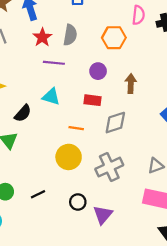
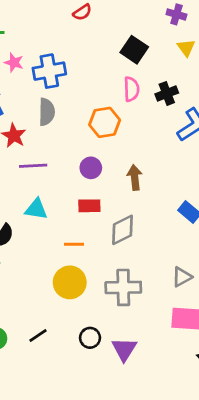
gray semicircle: (70, 35) -> (47, 112), moved
gray cross: (109, 167) -> (123, 287), turned 32

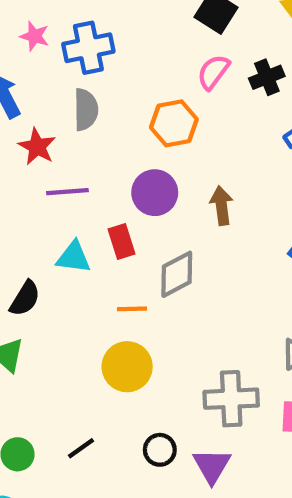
pink semicircle: (131, 89) -> (213, 72), turned -140
purple circle: (91, 168) -> (155, 193), size x1.4
red rectangle: (89, 206) -> (122, 241), moved, turned 75
gray diamond: (123, 230) -> (177, 274), moved
gray cross: (123, 287) -> (231, 399), moved

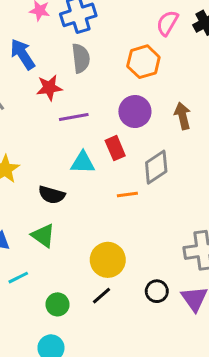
red star: (37, 147) -> (49, 88), turned -30
black semicircle: (25, 298) -> (52, 195), turned 80
yellow circle: (127, 367) -> (108, 260), moved

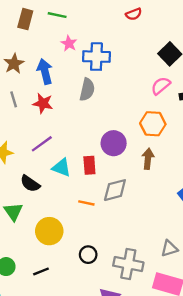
orange hexagon: (143, 62) -> (153, 124), moved
red star: (49, 88) -> (43, 103), moved
purple line: (74, 117) -> (42, 144), moved, turned -45
yellow circle: (108, 260) -> (49, 231), moved
black circle: (157, 291) -> (88, 255), moved

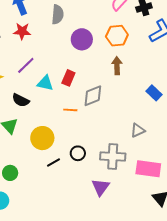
purple circle: (114, 143) -> (82, 39), moved
red rectangle: (89, 165) -> (68, 78), turned 35
gray triangle: (169, 248) -> (138, 130), moved
black line: (41, 271) -> (53, 162), moved

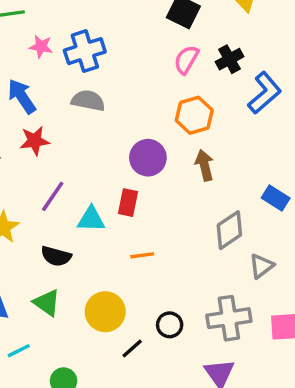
gray semicircle: (58, 14) -> (88, 101), turned -72
purple circle: (82, 39) -> (148, 158), moved
gray diamond: (93, 96) -> (229, 230), moved

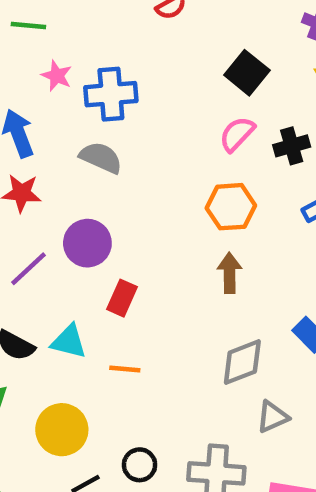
purple circle: (148, 158) -> (87, 243), moved
cyan triangle: (91, 219) -> (69, 342), moved

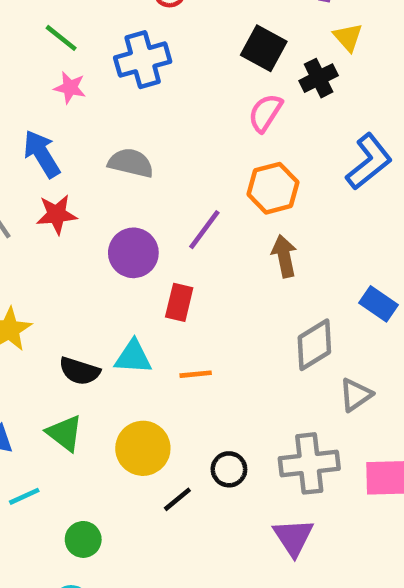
green line: (28, 25) -> (61, 38), moved, turned 44
blue cross: (111, 94) -> (143, 60), moved
black cross: (292, 146) -> (319, 78), moved
purple line: (29, 269) -> (204, 230), moved

